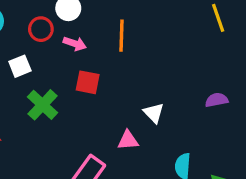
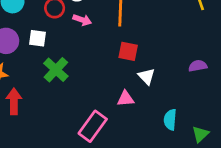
white square: (20, 66) -> (37, 38), turned 30
red square: (88, 82) -> (128, 51), moved

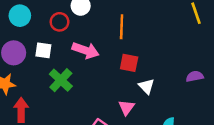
pink arrow: (82, 20) -> (86, 50), moved, size x1.5
pink triangle: (125, 99) -> (127, 107), turned -49

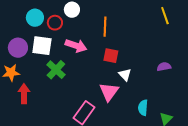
cyan circle: (20, 16) -> (35, 18), moved
white square: (43, 50) -> (42, 46), size x1.5
pink triangle: (127, 107) -> (109, 92), size x1.5

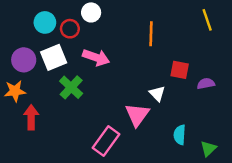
orange line: (105, 27) -> (151, 34), moved
white square: (42, 46) -> (54, 57), turned -30
red square: (111, 56) -> (180, 70), moved

